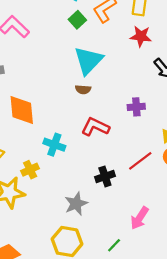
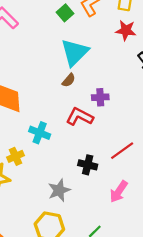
brown semicircle: (83, 89) -> (69, 80), turned -56
purple cross: (136, 107) -> (100, 97), moved
black cross: (105, 177) -> (88, 165), turned 30
pink arrow: (140, 218) -> (119, 192), moved

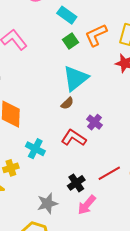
purple cross: (100, 97) -> (95, 122), turned 35
black cross: (88, 165) -> (76, 183), turned 36
pink arrow: (119, 192) -> (87, 205), moved

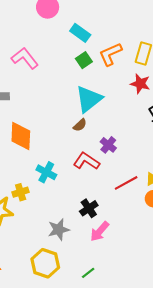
red line: (109, 173) -> (126, 183), moved

